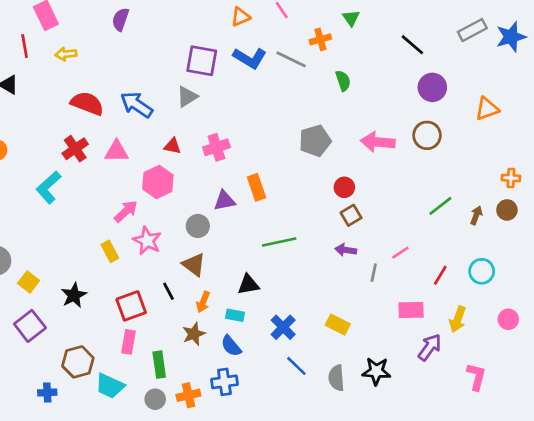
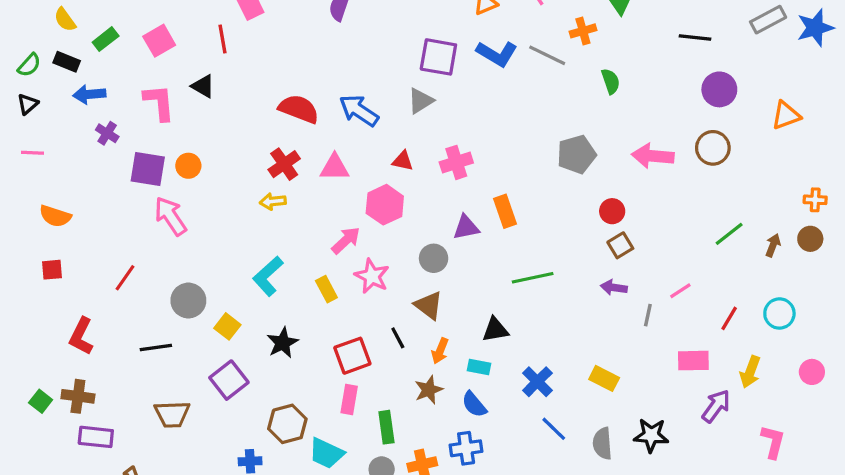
black line: (412, 45) -> (695, 37), turned -35
yellow arrow: (66, 54) -> (273, 201), moved
cyan L-shape: (49, 187) -> (268, 276), moved

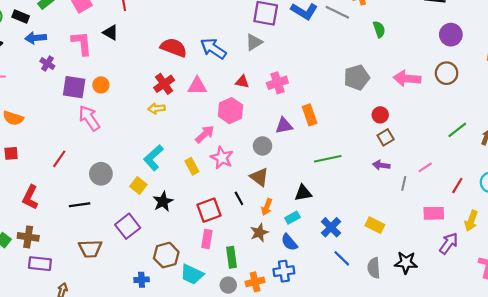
yellow square: (227, 326) -> (138, 186), moved
cyan rectangle: (479, 367) -> (292, 218), turned -40

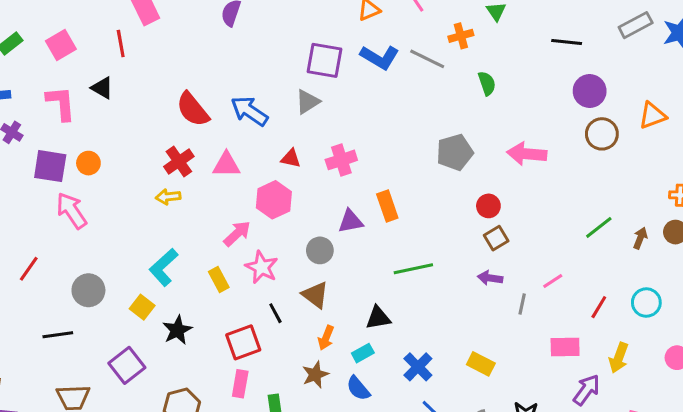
red semicircle: (174, 47) -> (193, 109), turned -150
brown circle: (447, 73) -> (602, 134), moved
black line: (239, 198) -> (275, 313), moved

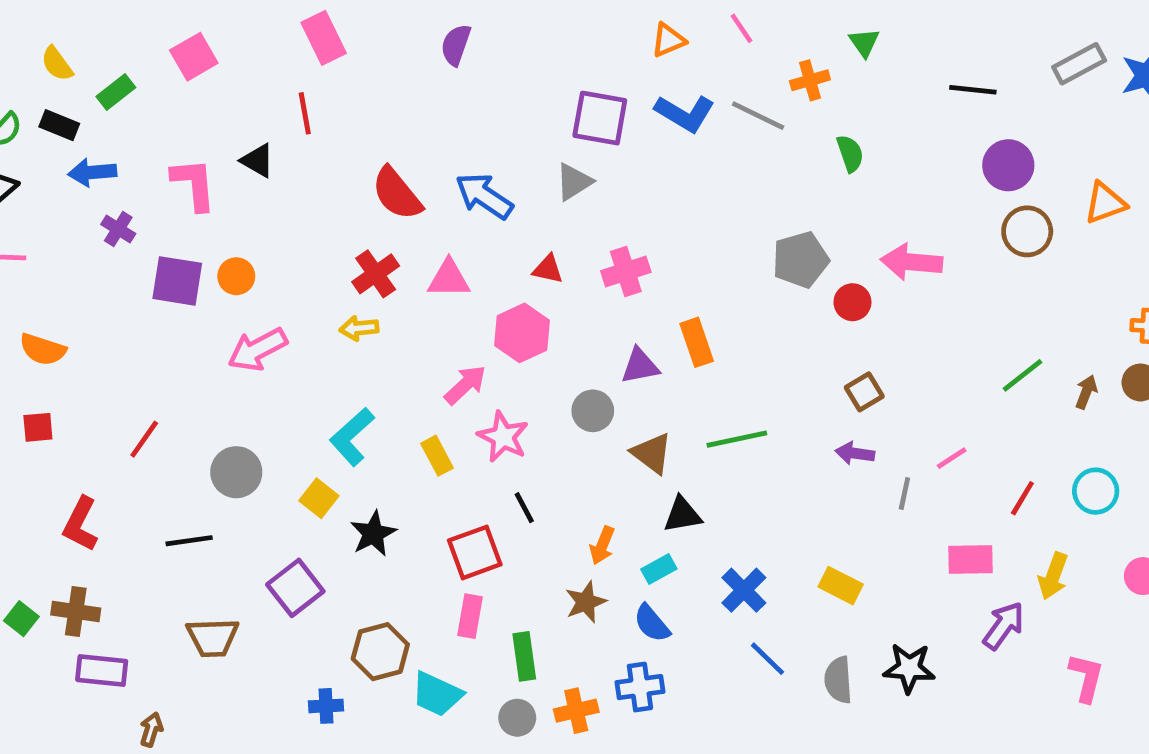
red line: (121, 43) -> (305, 113), moved
pink square: (61, 45) -> (194, 57), moved
red circle: (488, 206) -> (852, 302), moved
pink arrow: (72, 211) -> (258, 349), moved, turned -84
brown triangle: (315, 295) -> (652, 453), moved

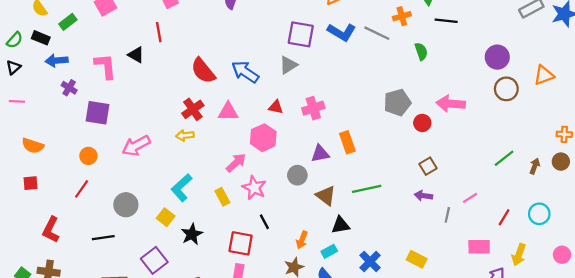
black line: (973, 90) -> (446, 21), moved
orange circle: (236, 276) -> (88, 156), moved
red square: (475, 552) -> (241, 243), turned 30

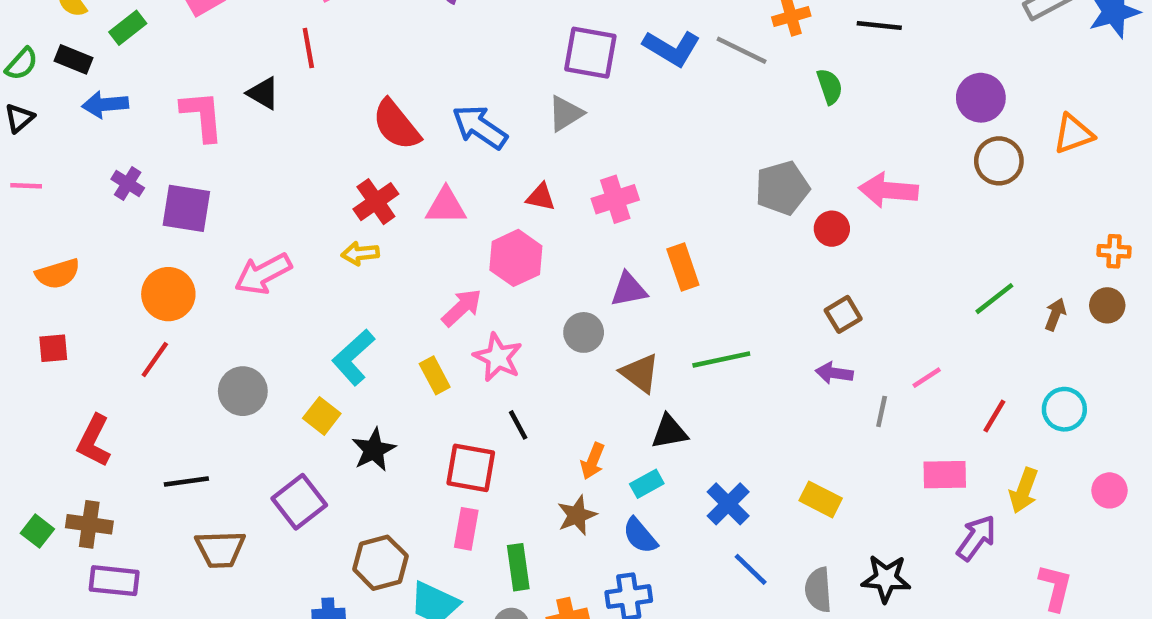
purple cross: (69, 88) -> (128, 183), moved
orange semicircle: (33, 146) -> (58, 274), turned -35
orange circle: (88, 156) -> (168, 294), size x1.5
black line: (103, 238) -> (186, 481), moved

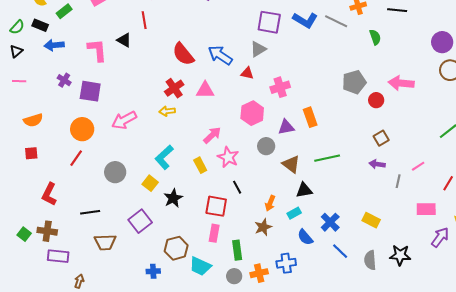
red triangle: (541, 197) -> (247, 73), moved
pink hexagon: (516, 258) -> (252, 113), moved
blue semicircle: (640, 536) -> (305, 237), moved

